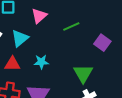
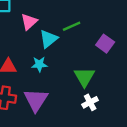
pink triangle: (39, 16) -> (29, 22), moved
cyan triangle: (20, 38) -> (49, 39), moved

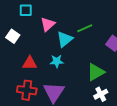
green triangle: (84, 77) -> (96, 72), turned 30

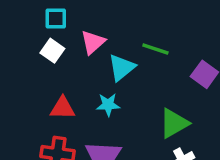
green line: (85, 28) -> (155, 49), turned 42
white square: (13, 36) -> (52, 51), moved

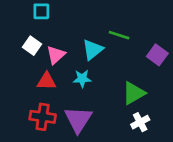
pink triangle: (93, 42) -> (56, 55), moved
white square: (52, 51) -> (32, 46), moved

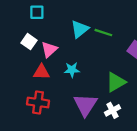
cyan triangle: (93, 50) -> (80, 29), moved
purple triangle: (78, 119) -> (85, 105), moved
white cross: (140, 122) -> (112, 110), moved

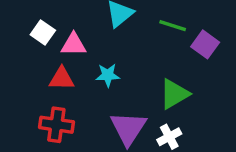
green line: (103, 33) -> (173, 26), moved
pink triangle: (49, 49) -> (74, 44), turned 42

